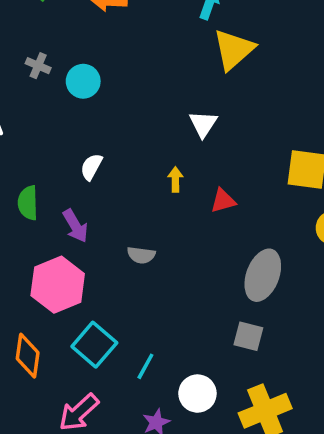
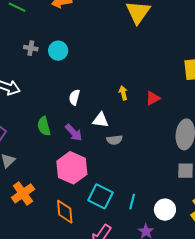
white triangle: (203, 124) -> (101, 120), moved, turned -42

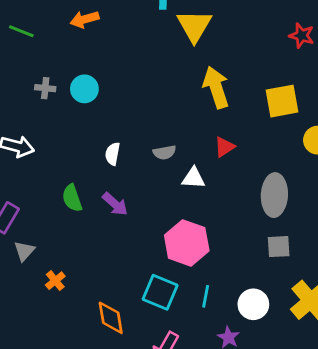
yellow arrow: (123, 93) -> (216, 87), moved, size x2.0
white triangle: (101, 120) -> (193, 178), moved
gray semicircle: (114, 140) -> (164, 152), moved
pink hexagon: (72, 168) -> (187, 243), moved
orange cross: (23, 193) -> (55, 281), moved, size x0.6

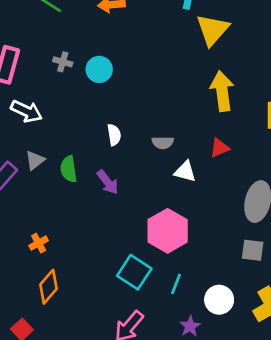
white semicircle: (113, 154) -> (114, 135), turned 150
gray triangle: (24, 251) -> (35, 160), moved
orange diamond: (111, 318) -> (49, 287), moved, turned 40

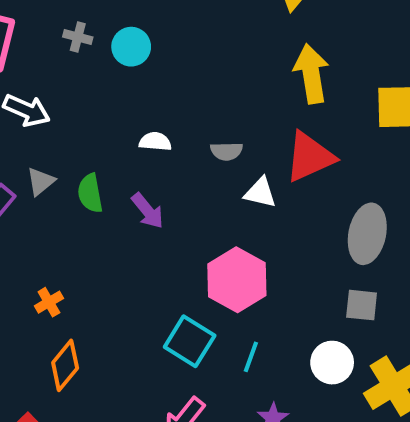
white semicircle: (114, 135) -> (155, 142), turned -75
red triangle: (220, 148) -> (310, 157), size x1.8
white circle: (219, 300) -> (332, 363), moved

